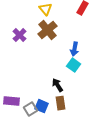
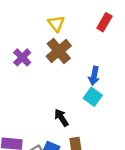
black arrow: (58, 85) -> (61, 118), moved

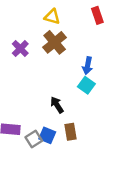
red rectangle: (104, 22) -> (97, 15), turned -49
yellow triangle: (56, 24) -> (52, 17), turned -35

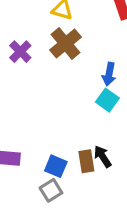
black arrow: (57, 105) -> (103, 156), moved
gray square: (34, 139) -> (51, 190), moved

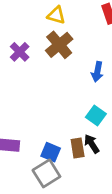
cyan square: (107, 100) -> (96, 115), moved
gray square: (51, 190) -> (46, 173), size x1.4

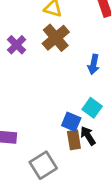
blue square: (51, 152) -> (71, 122), moved

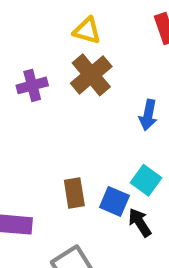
purple cross: (17, 45) -> (32, 85), turned 30
brown rectangle: (74, 140) -> (74, 193), moved

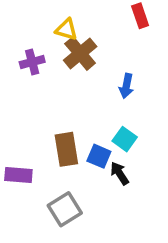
yellow triangle: (87, 31) -> (66, 29), moved
brown rectangle: (74, 193) -> (66, 149), size x1.4

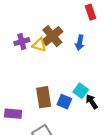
yellow triangle: (66, 29) -> (39, 45), moved
blue arrow: (126, 86) -> (80, 43), moved
black arrow: (119, 173) -> (92, 102), moved

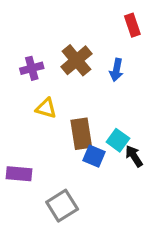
yellow triangle: (39, 45) -> (46, 108), moved
brown rectangle: (44, 97) -> (81, 134), moved

